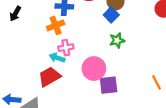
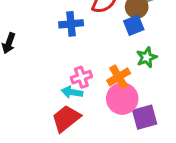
blue square: (111, 15) -> (134, 25), turned 32
orange cross: (56, 25) -> (119, 77), moved

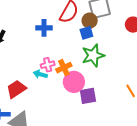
green star: (147, 57) -> (93, 55), size x1.6
orange cross: (119, 77) -> (64, 68), moved
red trapezoid: (66, 118) -> (16, 89), moved

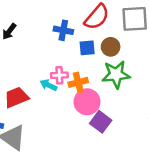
brown circle: (90, 21) -> (111, 47), moved
blue square: (86, 33) -> (87, 48), moved
purple square: (88, 96) -> (101, 122), turned 36

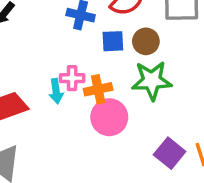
cyan arrow: (48, 85) -> (56, 91), turned -126
purple square: (101, 122) -> (170, 153), moved

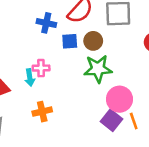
orange cross: (98, 89) -> (42, 112), moved
pink circle: (109, 117) -> (119, 99), moved

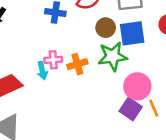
blue square: (70, 41) -> (132, 33), moved, size x1.5
orange cross: (42, 112) -> (77, 64), moved

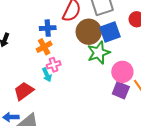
brown circle: (106, 28) -> (89, 32), size x1.6
orange cross: (77, 64) -> (44, 47), moved

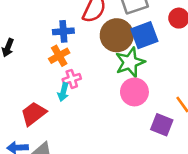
pink circle: (122, 72) -> (134, 92), moved
cyan arrow: (47, 75) -> (63, 92), turned 40
purple square: (121, 90) -> (162, 125), moved

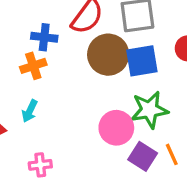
green star: (130, 62) -> (149, 110), moved
pink cross: (72, 79) -> (40, 165), moved
purple square: (162, 125) -> (143, 156), moved

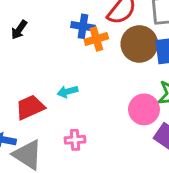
orange cross: (33, 66) -> (96, 39), moved
cyan arrow: (30, 111) -> (67, 92), turned 48

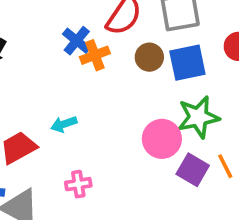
blue cross: (83, 26) -> (77, 41), turned 35
brown circle: (139, 44) -> (149, 57), size x0.6

